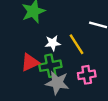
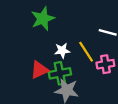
pink cross: (87, 75) -> (105, 64), moved

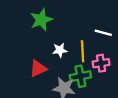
yellow line: (86, 52) -> (83, 51), turned 30
green cross: (60, 73) -> (80, 76), moved

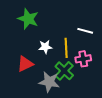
green star: (41, 20) -> (28, 19), turned -30
green cross: (80, 76) -> (64, 71), turned -36

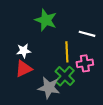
green star: (28, 19) -> (46, 20), moved
white star: (45, 47) -> (24, 51), moved

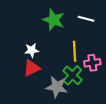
white line: (87, 34) -> (86, 19), moved

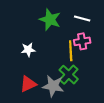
pink cross: (92, 63) -> (82, 41), moved
red triangle: (32, 68) -> (28, 84), moved

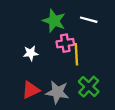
pink cross: (82, 41) -> (65, 43), moved
green cross: (69, 75) -> (89, 87), moved

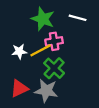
yellow line: (76, 54) -> (41, 50), moved, turned 65
green cross: (89, 87) -> (54, 68), moved

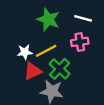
pink cross: (54, 41) -> (80, 42), moved
red triangle: (19, 88) -> (33, 71), moved

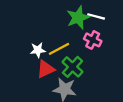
green star: (48, 19) -> (78, 18), moved, turned 30
pink cross: (80, 42) -> (93, 40), turned 36

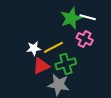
green cross: (73, 67) -> (66, 64), turned 30

